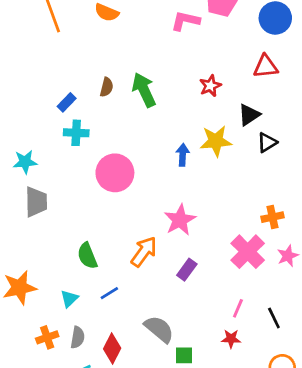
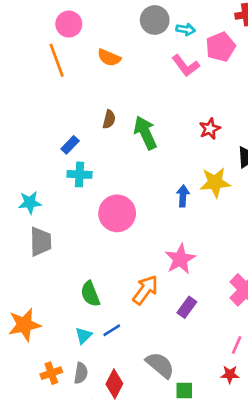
pink L-shape: (185, 21) -> (186, 66), turned -140
brown semicircle: (107, 87) -> (109, 119), moved
cyan triangle: (69, 299) -> (84, 336), moved

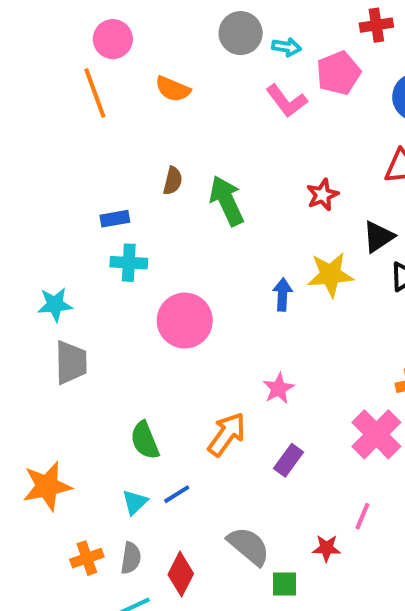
blue rectangle: (70, 145) -> (115, 219), turned 36
pink star: (180, 259) -> (279, 388), size x0.7
red star: (230, 374) -> (326, 548), moved

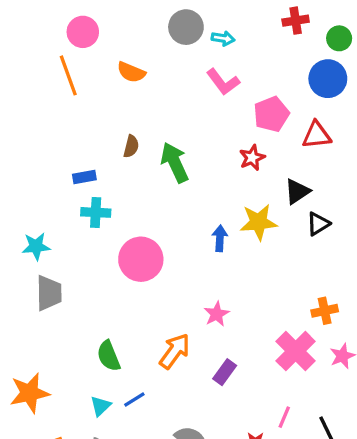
pink pentagon: (338, 73) -> (271, 114), moved

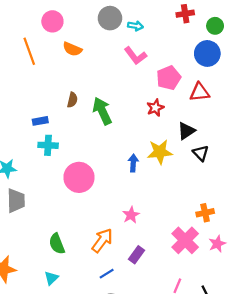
pink circle: (83, 32) -> (52, 21), moved
black triangle: (318, 224) -> (201, 153), turned -42
blue line: (134, 399) -> (107, 274), moved

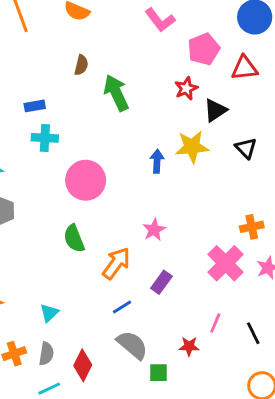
brown semicircle: (72, 100) -> (81, 65), moved
black triangle: (186, 131) -> (215, 110), moved
green semicircle: (57, 244) -> (74, 239), moved

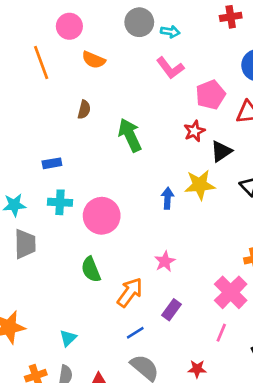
brown semicircle: (81, 65) -> (84, 110), moved
blue rectangle: (35, 106) -> (52, 163), moved
cyan cross: (45, 138) -> (60, 202), moved
pink line: (215, 323) -> (221, 333), moved

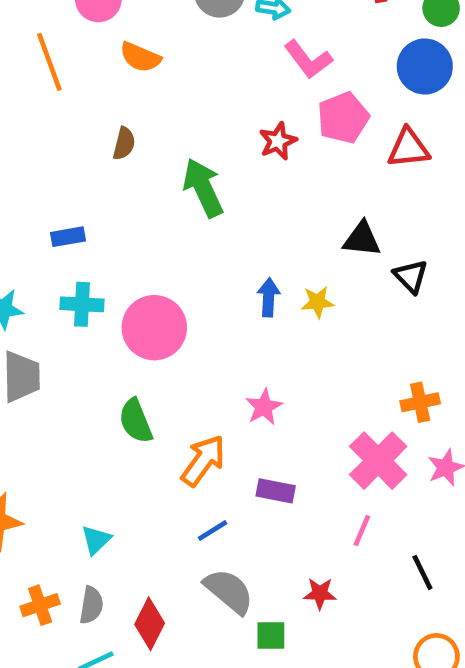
pink L-shape: (170, 68) -> (308, 60), moved
red star: (194, 131) -> (278, 141), moved
black triangle: (221, 151) -> (362, 239), moved, turned 40
yellow star: (200, 185) -> (318, 302), moved, size x0.6
purple rectangle: (172, 310) -> (276, 491), turned 65

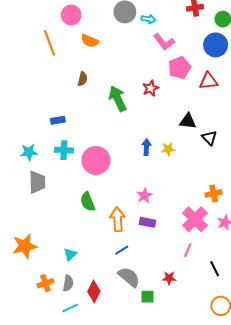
red star: (278, 141) -> (151, 88), moved
orange arrow: (203, 461) -> (118, 219), turned -40
purple rectangle: (276, 491) -> (148, 222), moved

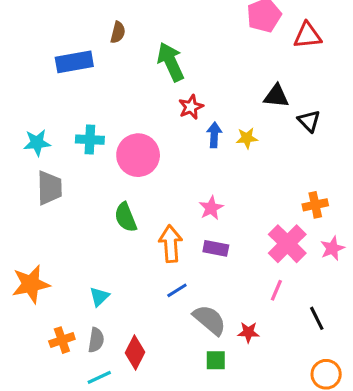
red star: (151, 88) -> (191, 107), moved
blue rectangle: (58, 120) -> (74, 62), moved, size x1.6
gray semicircle: (129, 277) -> (210, 320), moved

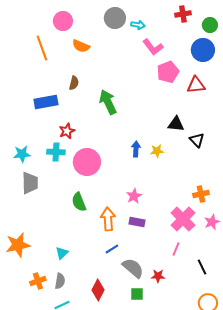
red star: (191, 107) -> (67, 131), moved
red diamond: (135, 353) -> (98, 290), moved

